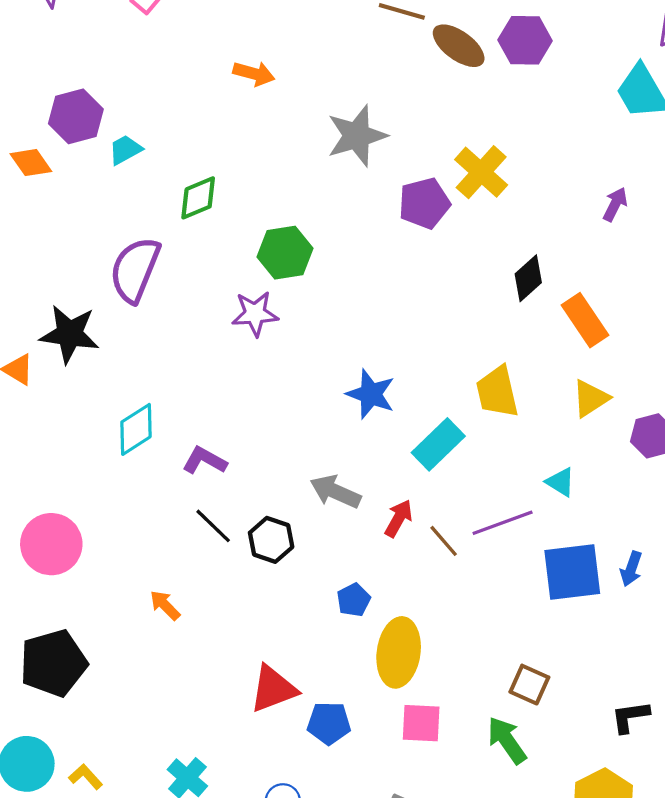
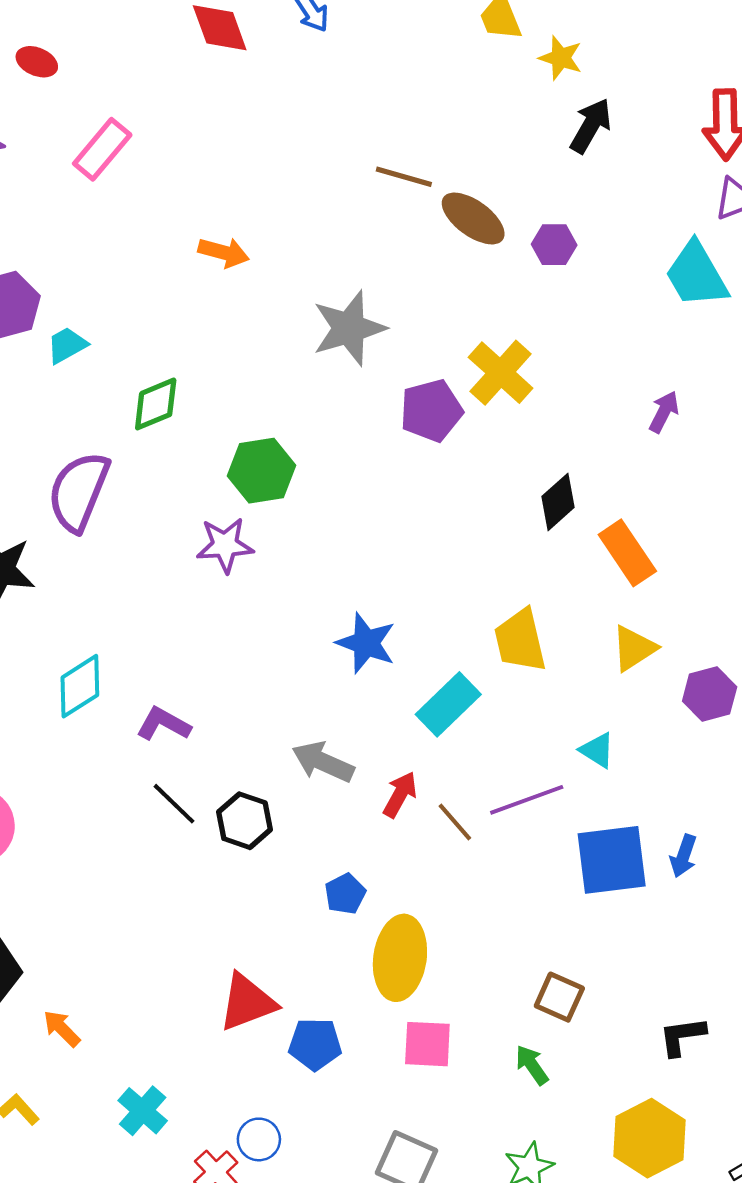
purple hexagon: (525, 40) -> (554, 245), moved, size x0.7
orange arrow: (165, 605) -> (62, 1028), moved
green arrow: (507, 740) -> (532, 1065), size x0.7

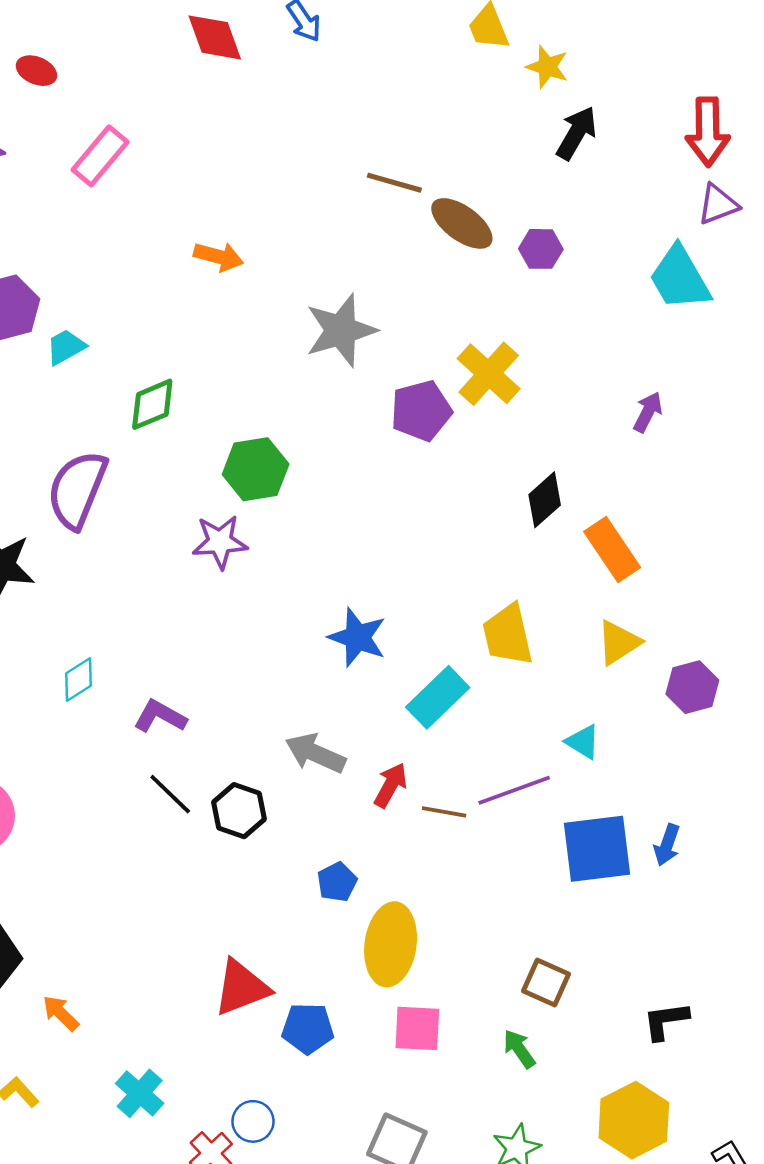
cyan diamond: (80, 686) -> (78, 679), size x0.7
brown line: (455, 822) -> (444, 812), turned -39

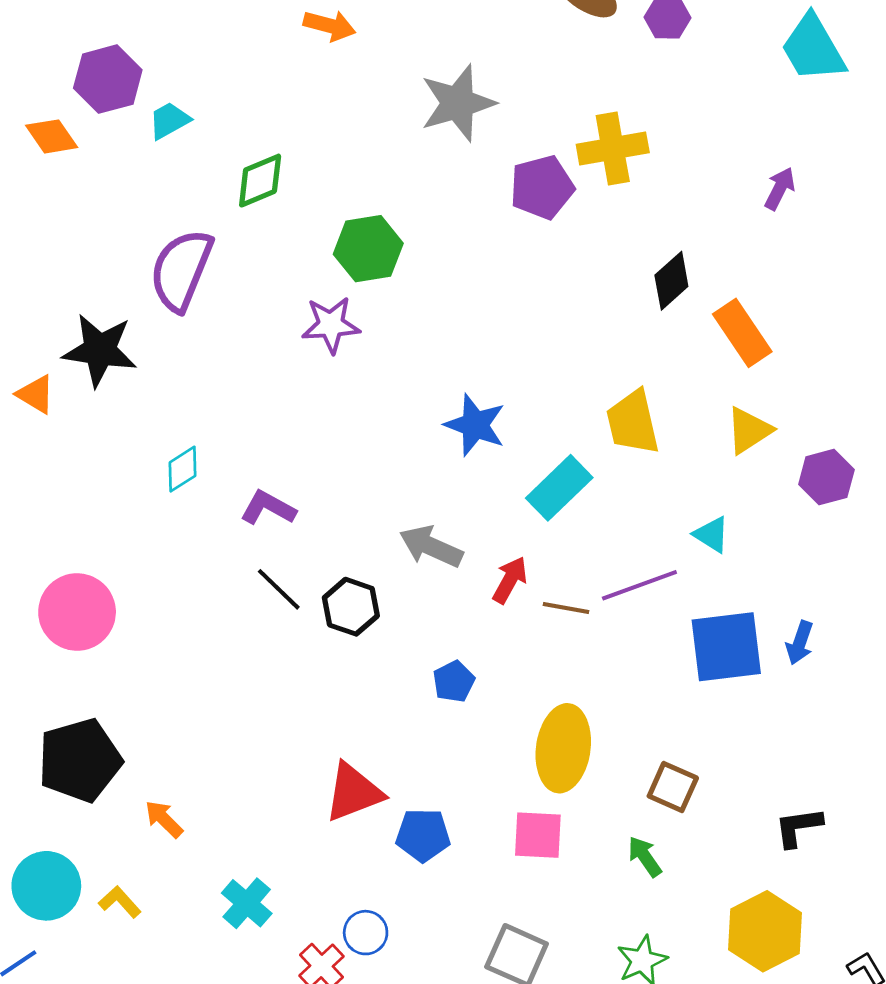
yellow cross: (489, 374) -> (613, 148), turned 38
yellow ellipse: (391, 944) -> (563, 748), moved

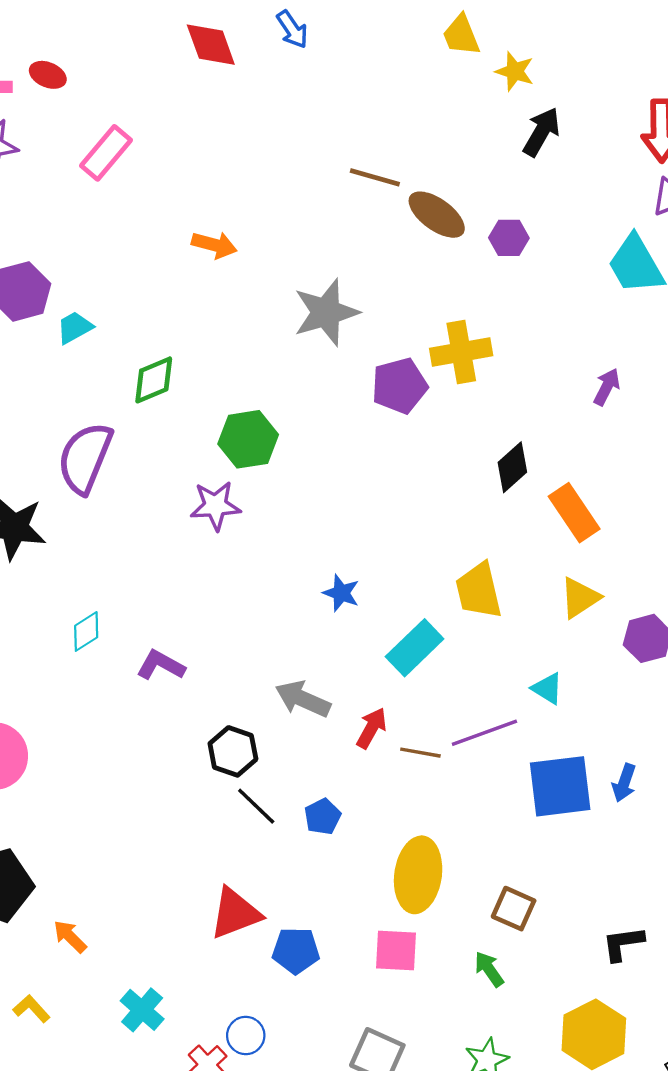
blue star: (475, 425) -> (341, 593), size x0.7
black line: (279, 589) -> (256, 806), moved

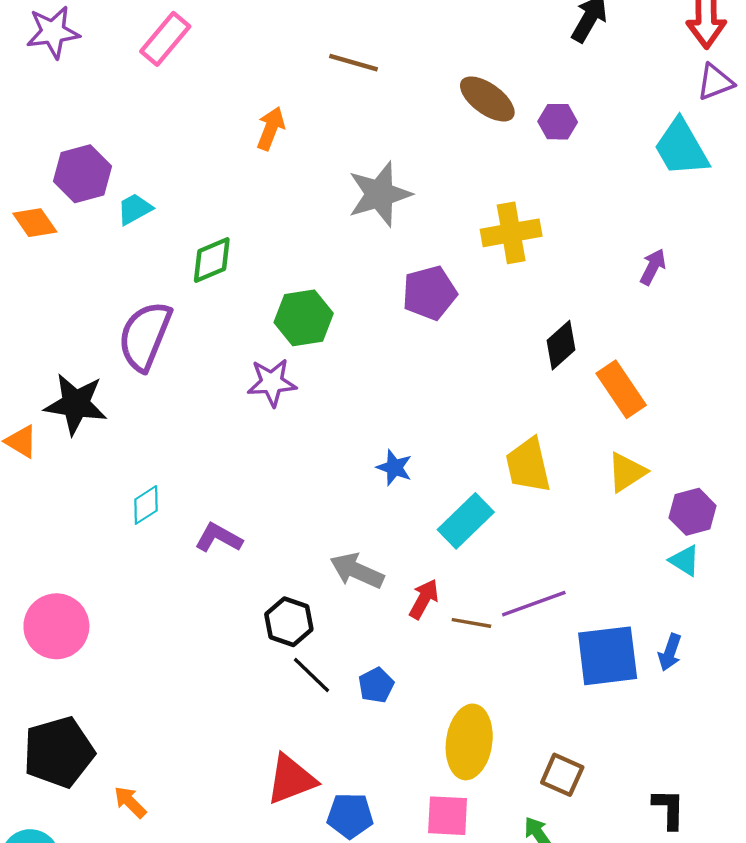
brown line: (375, 177) -> (353, 63), moved
orange arrow: (214, 245) -> (271, 128), turned -84
purple pentagon: (399, 386) -> (429, 293), moved
cyan triangle: (547, 689) -> (685, 561), moved
black L-shape: (623, 944) -> (669, 809), turned 99

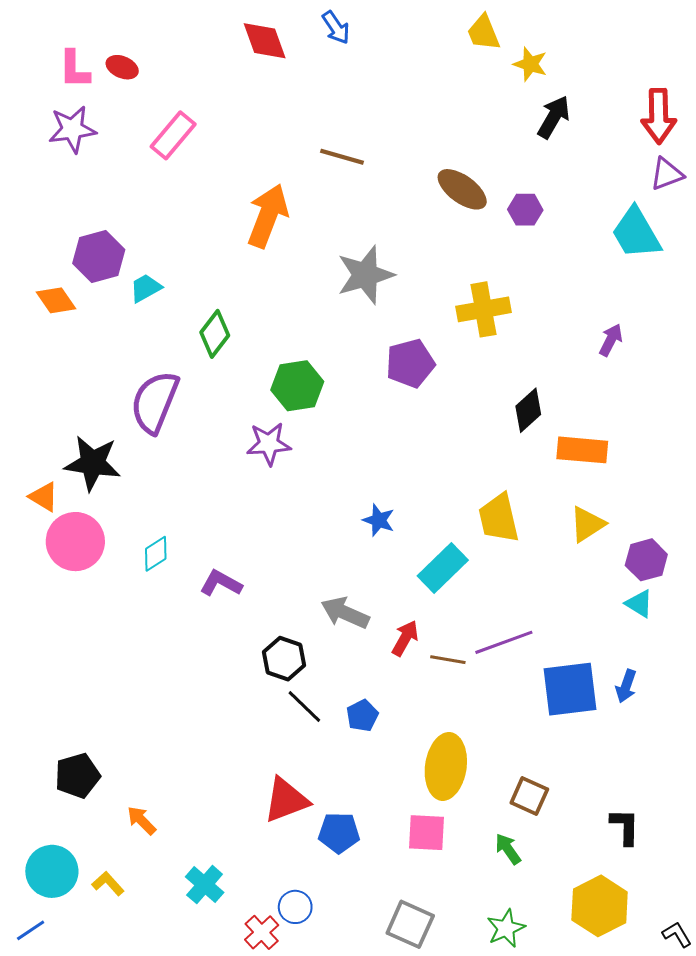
orange arrow: (271, 128) -> (268, 216), size x1.6
green diamond: (212, 260) -> (215, 334), turned -30
orange rectangle: (621, 389) -> (582, 450), turned -51
pink circle: (56, 626) -> (75, 542), moved
black pentagon: (59, 752) -> (77, 776), size x0.7

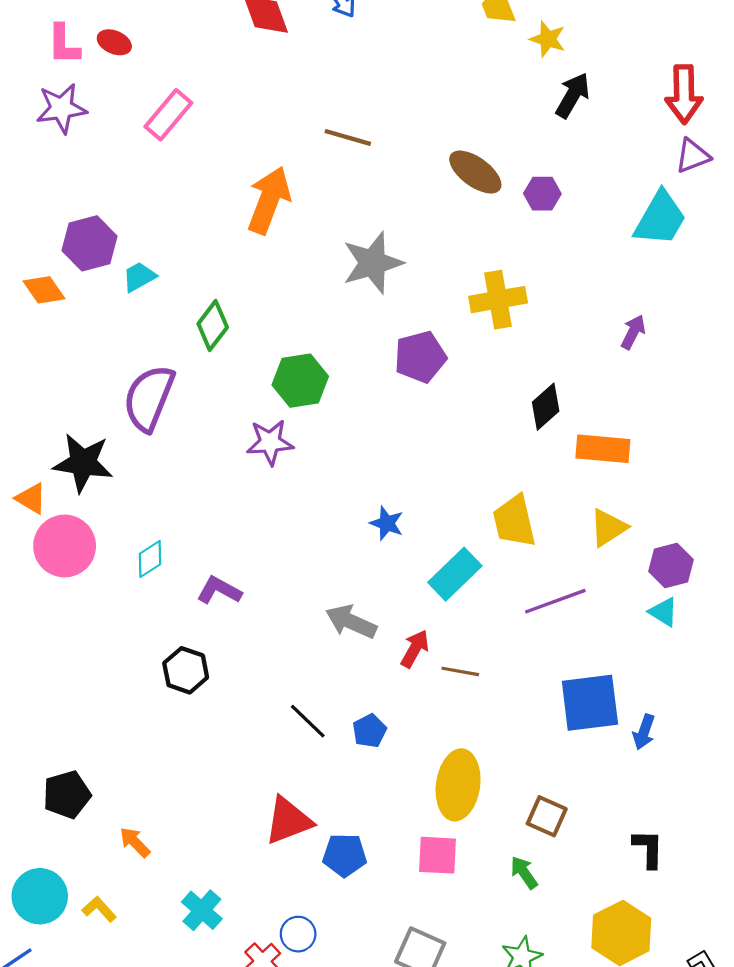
cyan trapezoid: (636, 233) -> (660, 219), turned -120
purple line: (504, 642) -> (555, 601), moved
black hexagon: (284, 659) -> (186, 670), moved
blue arrow: (626, 686) -> (644, 732), moved

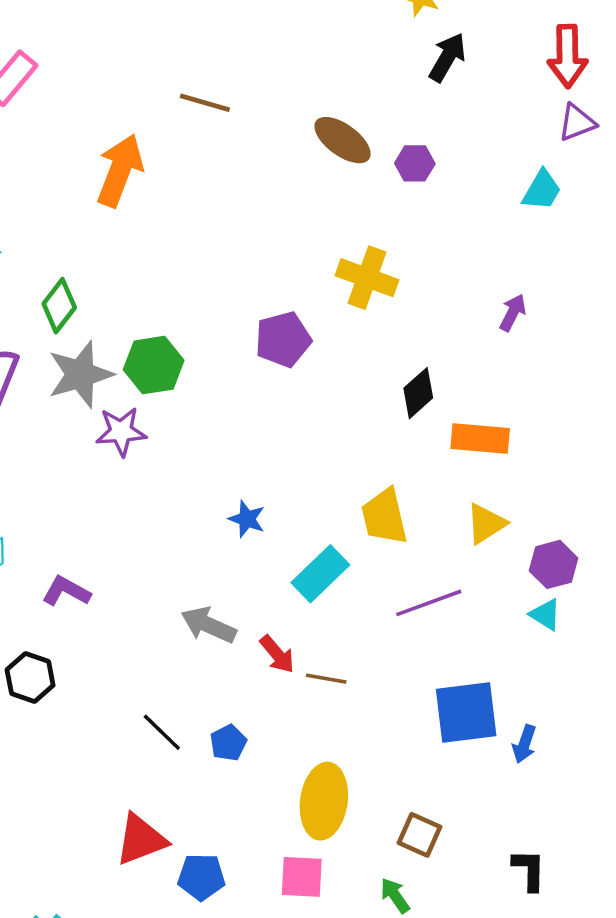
cyan trapezoid: (660, 219) -> (542, 190), size x0.7
gray star: (373, 263) -> (80, 374), moved
yellow cross: (498, 300) -> (367, 278), turned 30
red arrow: (415, 649) -> (277, 654), turned 111

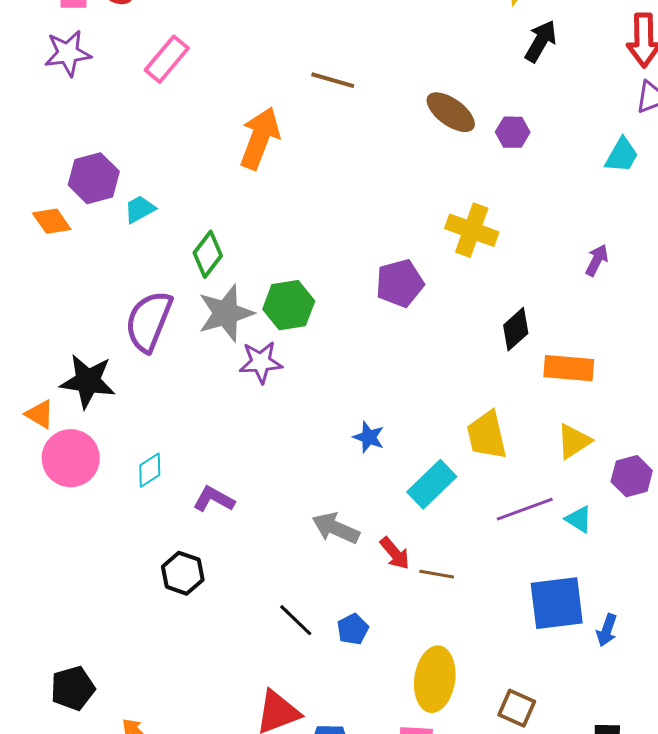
cyan triangle: (545, 615) -> (579, 519), moved

